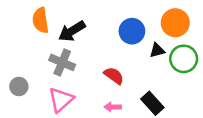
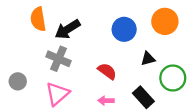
black triangle: (157, 50) -> (148, 59), moved
green circle: (184, 59) -> (173, 78), moved

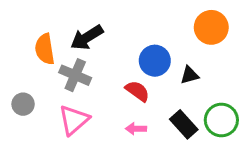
orange semicircle: (38, 19) -> (45, 49), moved
blue circle: (124, 29) -> (155, 61), moved
green circle: (173, 78) -> (221, 120), moved

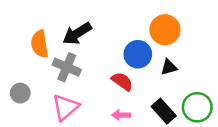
orange circle: (211, 27) -> (165, 30), moved

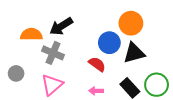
orange semicircle: (40, 44) -> (31, 34), turned 100
black triangle: (169, 67) -> (134, 53), size x1.6

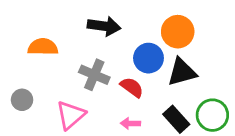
black arrow: (61, 26) -> (104, 26), moved, turned -140
gray cross: (53, 53) -> (94, 75), moved

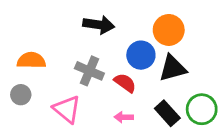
orange semicircle: (43, 47) -> (31, 60), moved
pink triangle: (71, 115) -> (67, 109), turned -40

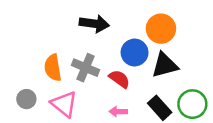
orange semicircle: (31, 60) -> (53, 68), moved, turned -100
gray circle: (21, 95) -> (26, 99), moved

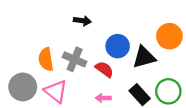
black arrow: (94, 24) -> (82, 21), size x0.7
orange circle: (161, 29) -> (169, 36), moved
gray circle: (26, 99) -> (23, 87), size x1.6

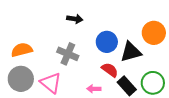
orange semicircle: (46, 59) -> (22, 50), moved, turned 85
red semicircle: (104, 69) -> (110, 70), moved

